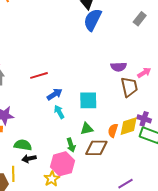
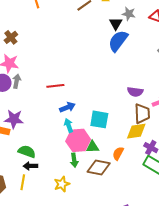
yellow diamond: (129, 126) -> (136, 131), moved
pink hexagon: (63, 164) -> (78, 140), moved
yellow line: (13, 174) -> (23, 182), moved
yellow star: (52, 179) -> (62, 184), moved

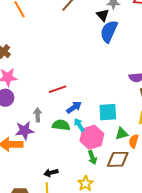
gray arrow: (17, 81) -> (38, 115), moved
green triangle: (93, 147) -> (122, 134), moved
green semicircle: (27, 151) -> (61, 125), moved

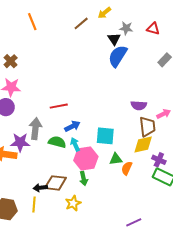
gray arrow: (38, 115) -> (35, 129), size x1.5
brown diamond: (118, 159) -> (55, 183), moved

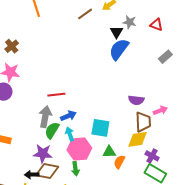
gray arrow: (35, 129) -> (45, 117), moved
purple star: (20, 142) -> (43, 154), moved
green semicircle: (57, 142) -> (52, 130), turned -78

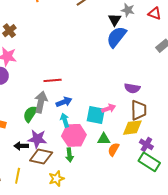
pink arrow: (160, 110) -> (109, 108), moved
green semicircle: (52, 130) -> (30, 114), moved
black arrow: (32, 175) -> (21, 146), moved

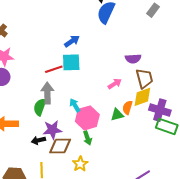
blue arrow: (64, 102) -> (72, 41), moved
cyan square: (96, 115) -> (71, 62), moved
purple cross: (146, 144) -> (160, 110), size x1.5
orange semicircle: (114, 149) -> (127, 108), moved

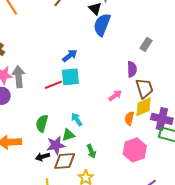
gray rectangle: (153, 10) -> (146, 44), moved
purple semicircle: (133, 59) -> (132, 69), turned -84
gray arrow: (47, 93) -> (19, 77), moved
green triangle: (117, 115) -> (68, 135), moved
pink hexagon: (87, 118) -> (135, 150), moved

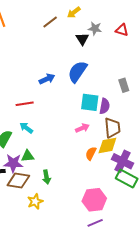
blue semicircle: (102, 25) -> (77, 72), moved
gray rectangle: (146, 44) -> (124, 85), turned -64
cyan square: (70, 77) -> (90, 102), moved
cyan arrow: (77, 119) -> (26, 128), moved, turned -32
pink hexagon: (135, 150) -> (94, 200), moved

